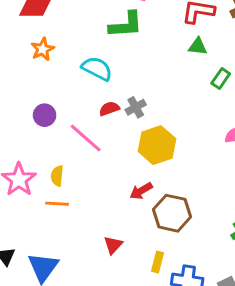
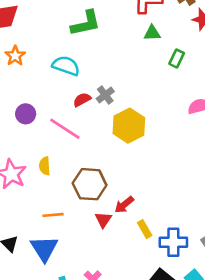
red arrow: (141, 191) -> (124, 205), moved
orange line: (57, 204) -> (53, 215), moved
brown hexagon: (172, 213) -> (90, 184), moved
yellow rectangle: (157, 262) -> (145, 229), turned -36

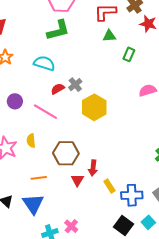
red arrow: (124, 205) -> (93, 168), turned -42

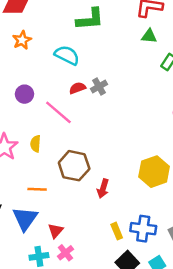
yellow hexagon: (94, 107) -> (154, 172), moved
red triangle: (77, 180) -> (56, 231), moved
yellow rectangle: (109, 186) -> (117, 231), moved

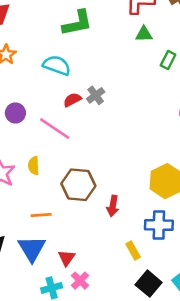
blue cross: (143, 229) -> (159, 225), moved

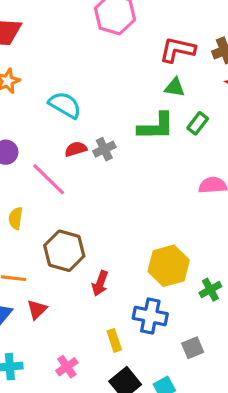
green L-shape: (77, 23) -> (156, 126), moved
red triangle: (67, 258) -> (37, 309), moved
pink cross: (80, 281) -> (67, 367), moved

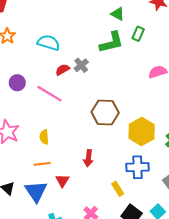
green triangle: (175, 87) -> (118, 14), turned 32
yellow semicircle: (16, 218) -> (44, 137), moved
brown hexagon: (64, 251) -> (105, 112), moved
red arrow: (100, 283) -> (88, 158), moved

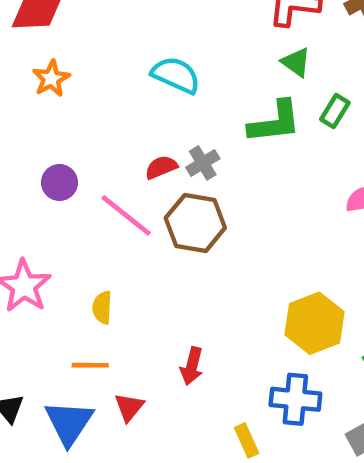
cyan semicircle: (49, 43) -> (176, 75), moved
brown hexagon: (105, 112) -> (195, 223), moved

